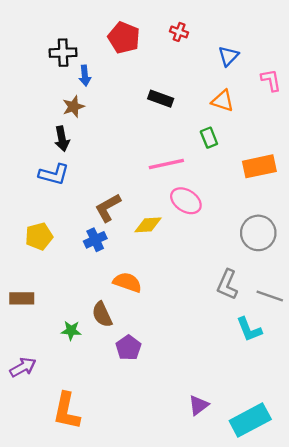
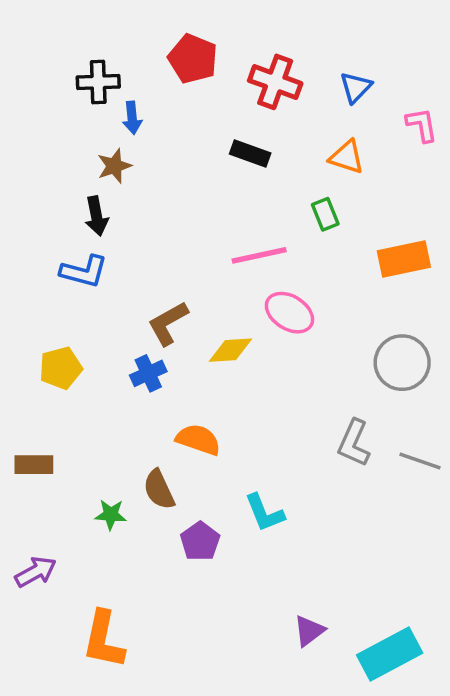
red cross: (179, 32) -> (275, 82), moved, size x1.8
cyan L-shape: (249, 329) -> (264, 513), moved

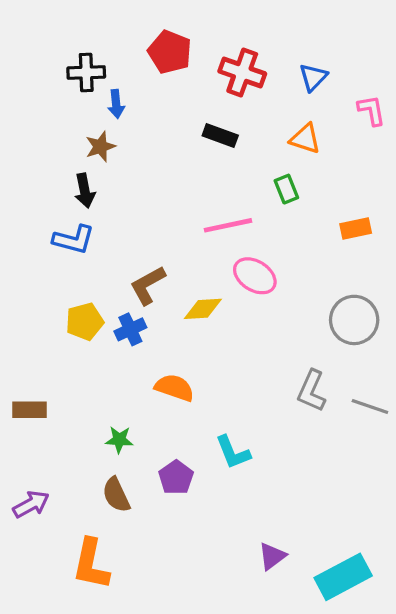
orange rectangle: (404, 259) -> (356, 229), size x0.7
yellow pentagon: (61, 368) -> (85, 321), moved
brown semicircle: (159, 490) -> (116, 495), moved
green star: (111, 515) -> (119, 440), moved

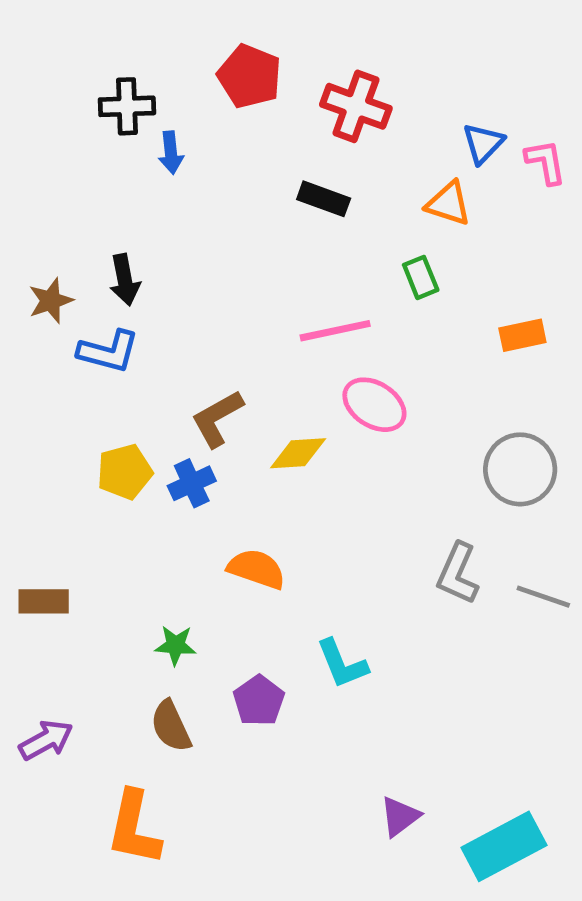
blue triangle: (313, 77) -> (483, 143), moved
brown star: (100, 147) -> (51, 301), moved

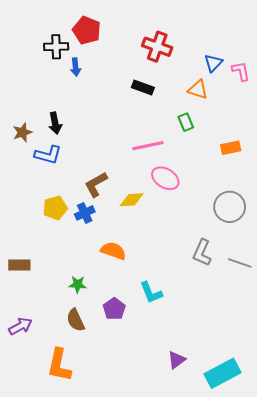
red pentagon: (250, 76) -> (87, 30), moved

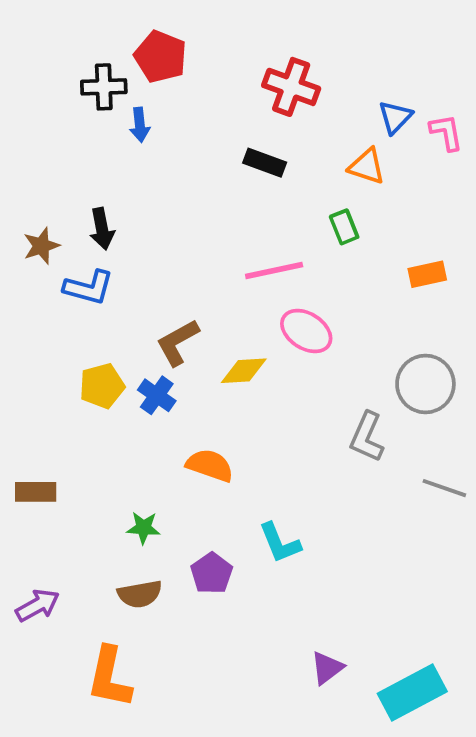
blue cross: (85, 213) -> (157, 395), turned -30
gray L-shape: (202, 253) -> (367, 437), moved
brown semicircle: (76, 320) -> (140, 594), turned -75

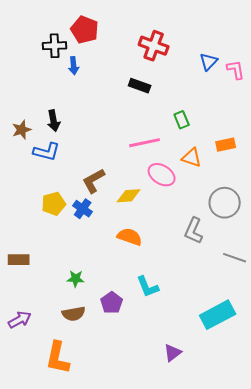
orange triangle: (367, 166) -> (192, 158), moved
orange semicircle: (210, 465) -> (130, 237), moved
cyan rectangle: (412, 692) -> (218, 315), moved

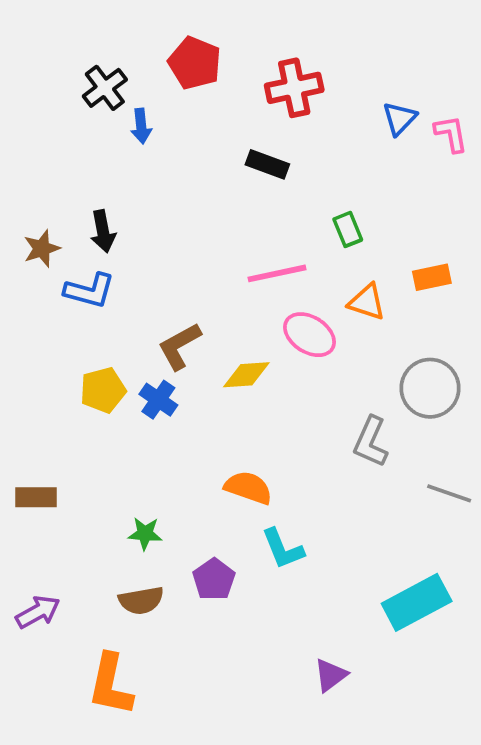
red pentagon: (85, 30) -> (195, 63), moved
black cross: (55, 46) -> (105, 88), turned -35
red cross: (154, 46) -> (294, 88), turned -32
orange semicircle: (130, 237) -> (248, 488), moved

